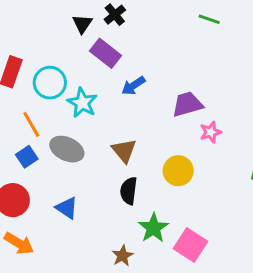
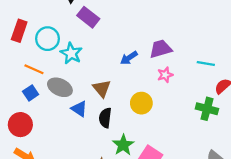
blue arrow: (133, 86) -> (129, 58), moved
purple trapezoid: (187, 104) -> (161, 49), moved
orange line: (31, 124) -> (34, 69), turned -36
blue triangle: (67, 208) -> (79, 109), moved

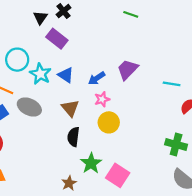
purple trapezoid: (161, 49) -> (127, 69), turned -30
pink star: (165, 75) -> (102, 99), moved
blue triangle: (79, 109) -> (66, 75), moved
green cross: (207, 109) -> (176, 145), moved

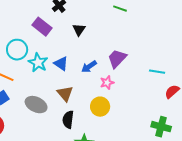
black triangle: (40, 18) -> (79, 30), moved
purple rectangle: (57, 39) -> (42, 27), moved
pink star: (102, 99) -> (107, 83), moved
gray ellipse: (29, 107) -> (36, 105), moved

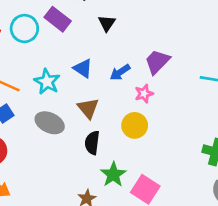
cyan circle: (17, 50) -> (24, 28), moved
cyan star: (38, 63) -> (47, 82), moved

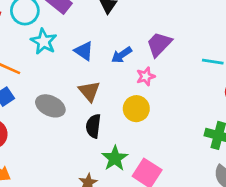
cyan star: (47, 82) -> (44, 42), moved

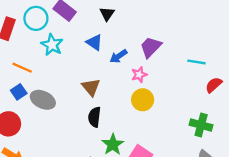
blue triangle: (84, 51) -> (94, 42), moved
gray ellipse: (50, 106) -> (43, 100), moved
yellow circle: (136, 109) -> (143, 100), moved

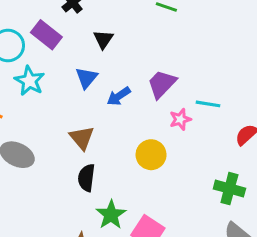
blue triangle: (94, 42) -> (86, 78), turned 36
cyan line: (196, 62) -> (208, 104), moved
pink star: (139, 75) -> (180, 119), moved

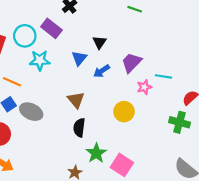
black triangle: (103, 39) -> (99, 42), moved
cyan star: (30, 81) -> (40, 60), turned -30
green cross: (229, 189) -> (179, 122), moved

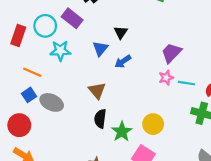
purple trapezoid: (131, 63) -> (171, 53), moved
cyan line: (163, 76) -> (187, 83), moved
yellow circle: (124, 112) -> (153, 124), moved
green star: (96, 153) -> (122, 132), moved

